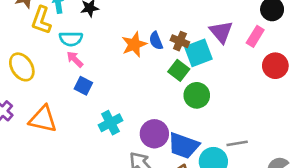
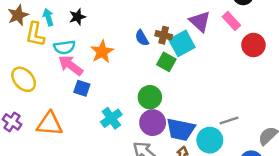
pink rectangle: (255, 36) -> (231, 21), turned -66
orange star: (134, 44) -> (102, 52), moved
pink arrow: (75, 59) -> (71, 65), size x1.5
green circle: (197, 95) -> (150, 97), moved

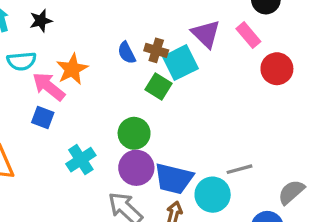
pink arrow: (71, 65) -> (49, 87), moved

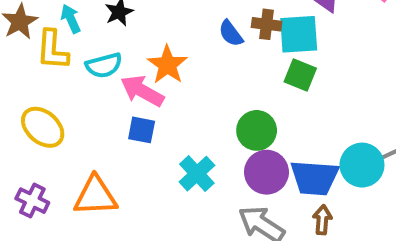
cyan square: (180, 63) -> (299, 34), turned 32
green square: (158, 87) -> (300, 75), moved
cyan circle: (213, 195) -> (362, 165), moved

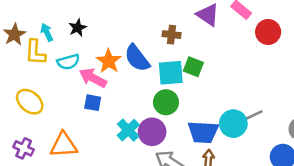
blue semicircle: (231, 33) -> (137, 58), moved, size x1.6
cyan square: (299, 34) -> (171, 73), moved
purple circle: (266, 172) -> (152, 132), moved

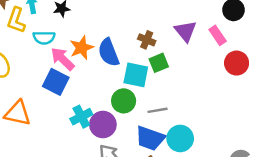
green square: (193, 67) -> (159, 63), moved, turned 30
blue square: (93, 103) -> (56, 82), size x1.5
gray line: (253, 115) -> (157, 110), moved

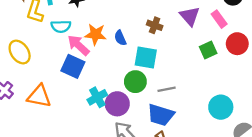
orange star: (82, 48) -> (95, 34), turned 30
blue semicircle: (109, 52) -> (120, 38), size x0.6
green square: (159, 63) -> (208, 50), moved
cyan circle: (180, 138) -> (221, 107), moved

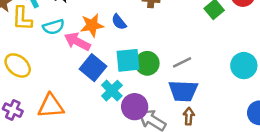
cyan square: (146, 58) -> (128, 60), moved
blue square: (73, 66) -> (93, 68), moved, turned 30
purple circle: (117, 104) -> (135, 107), moved

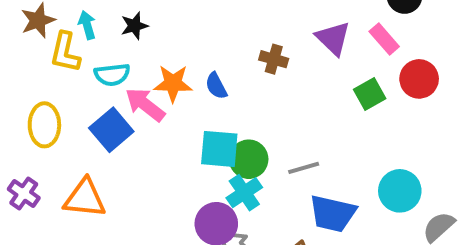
yellow ellipse: (18, 65) -> (44, 125), turned 40
blue square: (93, 68) -> (111, 130), moved
cyan cross: (112, 91) -> (244, 193), moved
blue trapezoid: (183, 91) -> (333, 214), moved

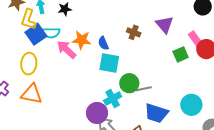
pink rectangle: (384, 39) -> (195, 39), moved
yellow ellipse: (44, 125) -> (29, 64), moved
blue square: (111, 130) -> (36, 34), moved
cyan square: (219, 149) -> (109, 63), moved
green circle: (249, 159) -> (129, 83), moved

